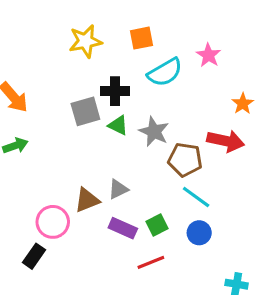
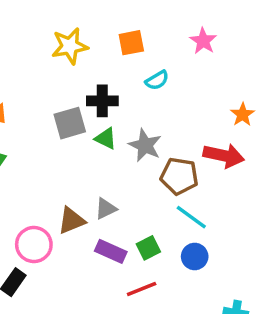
pink star: (208, 55) -> (203, 41), moved
cyan semicircle: (165, 72) -> (157, 80), size x0.6

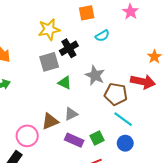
yellow star: (70, 46) -> (49, 29), moved
black cross: (102, 101) -> (69, 48), turned -30
green triangle: (106, 138) -> (65, 83), moved

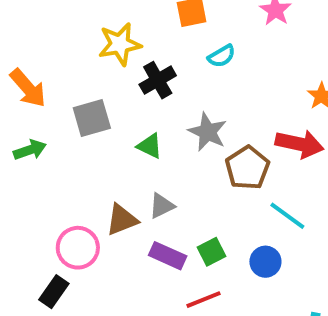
gray square: (49, 62) -> (92, 118), moved
brown pentagon: (116, 94) -> (247, 168), turned 30
cyan line: (123, 119) -> (287, 216), moved

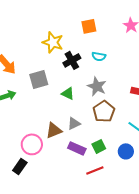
yellow star: (120, 44) -> (53, 42), turned 30
cyan semicircle: (222, 56) -> (99, 56), moved, turned 40
brown pentagon: (247, 168) -> (104, 111), moved

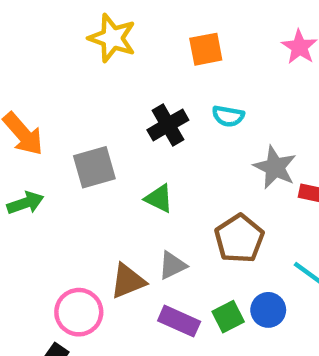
yellow star: (53, 42) -> (112, 38), moved
gray star: (97, 86) -> (275, 167), moved
blue circle: (126, 151) -> (268, 310), moved

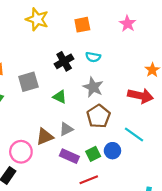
gray star: (275, 167) -> (93, 87), moved

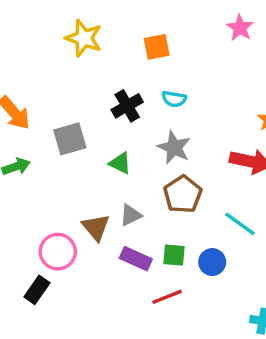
pink star: (128, 24) -> (240, 28), moved
brown triangle: (45, 137) -> (96, 227), turned -48
blue circle: (112, 151) -> (212, 262), moved
green square: (93, 154) -> (174, 255), turned 32

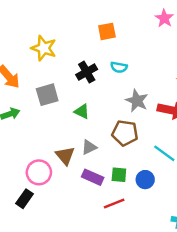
yellow star: (84, 38) -> (44, 48), moved
gray star: (174, 148) -> (137, 101), moved
brown pentagon: (183, 194) -> (125, 133), turned -30

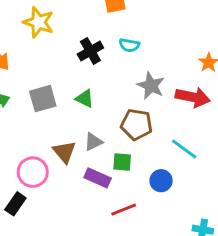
gray square: (47, 95) -> (43, 99), moved
green square: (119, 175) -> (122, 162), moved

